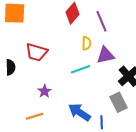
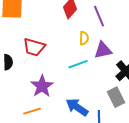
purple star: (45, 91) -> (42, 86), size x1.6

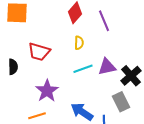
yellow semicircle: (84, 38) -> (79, 43), moved
purple triangle: (103, 50) -> (107, 67), moved

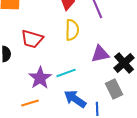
yellow semicircle: (79, 43) -> (72, 30), size x1.5
cyan line: (83, 69) -> (66, 73), moved

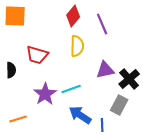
gray rectangle: (114, 89) -> (119, 105), turned 54
orange line: (30, 103) -> (18, 119), moved

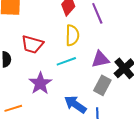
cyan line: (71, 89) -> (66, 61), moved
gray rectangle: (119, 105) -> (102, 85), moved

